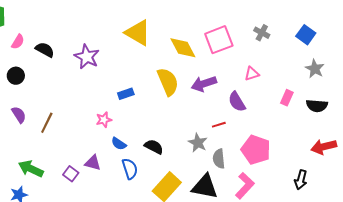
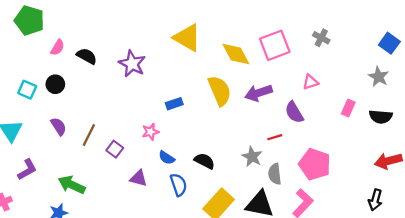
blue square: (306, 35) -> (389, 43), moved
purple square: (71, 174) -> (115, 149), moved
black arrow: (301, 180) -> (375, 200), moved

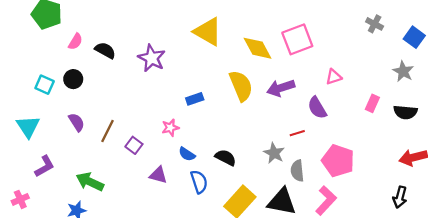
gray cross: (321, 38) -> (375, 24), moved

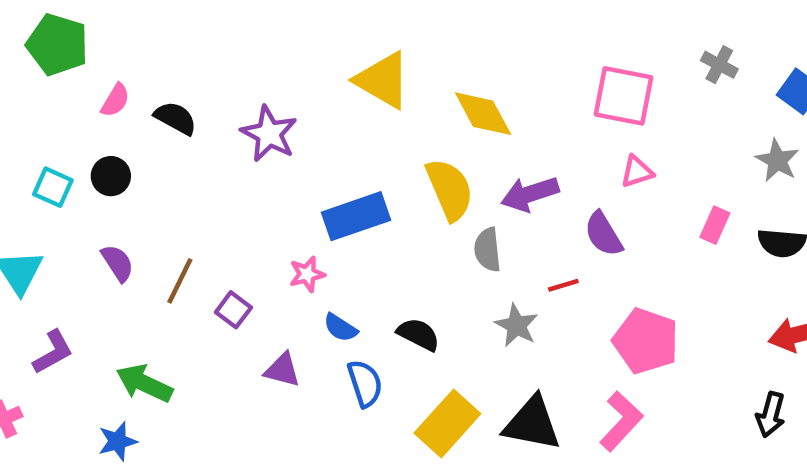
pink square: (297, 39) -> (623, 96), moved, turned 32
blue rectangle: (195, 99) -> (356, 216), size x1.8
gray semicircle: (297, 171) -> (488, 250), moved

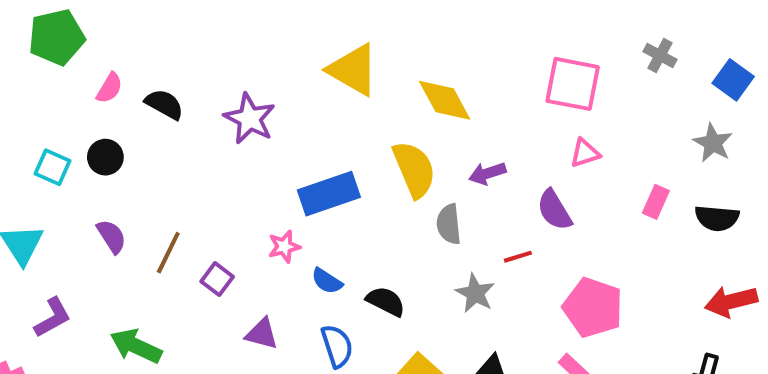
green pentagon: (57, 45) -> (57, 37), turned -30
purple arrow: (530, 194) -> (487, 173), size x0.7
blue semicircle: (340, 328) -> (327, 281), moved

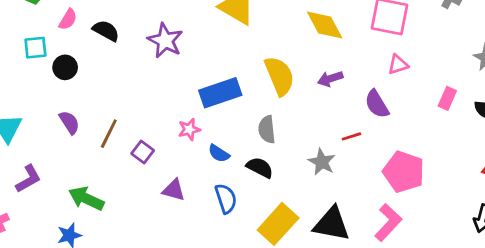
yellow diamond: (445, 100) -> (325, 25), moved
cyan square: (53, 167) -> (35, 48), moved, turned -30
gray semicircle: (449, 224) -> (267, 129), moved

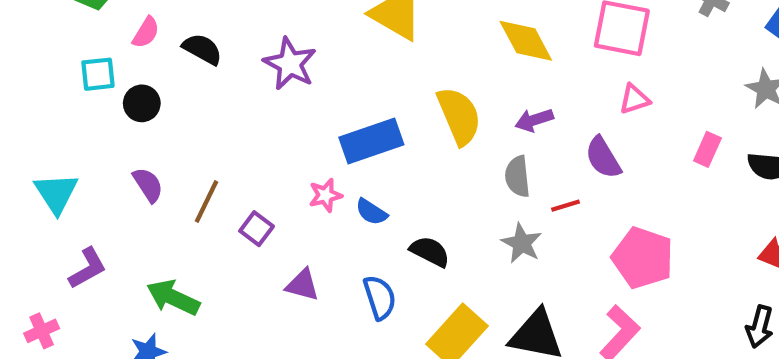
gray semicircle: (267, 129) -> (517, 176), moved
blue semicircle: (219, 153) -> (371, 212), moved

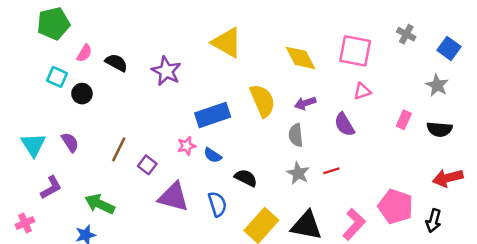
cyan square: (98, 74) -> (57, 77), turned 30
purple semicircle: (148, 185) -> (70, 142), moved
red line: (565, 206) -> (331, 171), moved
pink pentagon: (643, 258) -> (396, 206), moved
purple triangle: (302, 285) -> (173, 197), size x1.6

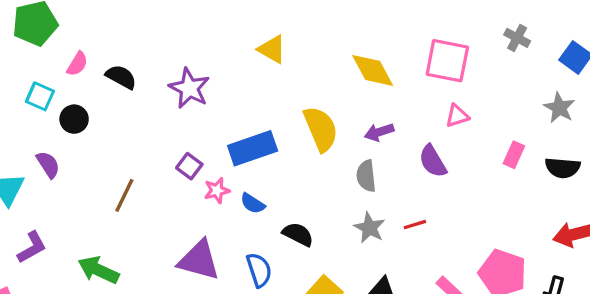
yellow triangle: (227, 43) -> (272, 49), size x0.7
purple semicircle: (70, 142) -> (48, 165), moved
purple square: (147, 165) -> (189, 166), moved

